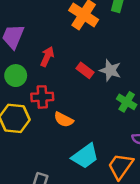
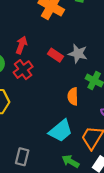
red cross: (42, 97) -> (23, 70), moved, turned -30
orange semicircle: (64, 120) -> (73, 96), moved, turned 66

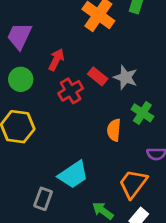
red cross: (23, 70) -> (71, 91), moved
cyan trapezoid: (61, 131) -> (73, 175), moved

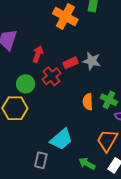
red rectangle: (98, 76) -> (70, 63), turned -56
green circle: (21, 79) -> (26, 84), moved
green cross: (142, 113) -> (109, 100), moved

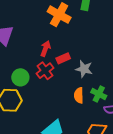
red arrow: (38, 54) -> (45, 49), moved
gray star: (92, 61) -> (84, 69), moved

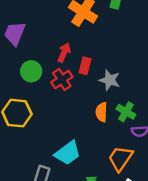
red rectangle: (63, 58) -> (85, 66), turned -56
green circle: (20, 77) -> (31, 71), moved

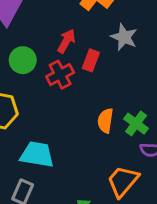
gray star: (110, 80) -> (124, 37), moved
cyan trapezoid: (68, 153) -> (37, 155), moved, turned -140

